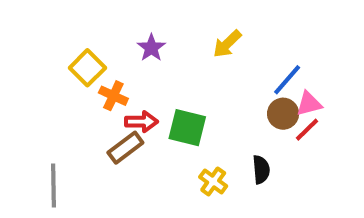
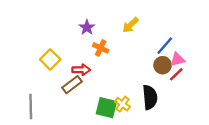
yellow square: (87, 68) -> (50, 59), moved
orange cross: (113, 96) -> (101, 48), moved
green square: (187, 128) -> (106, 108), moved
black semicircle: (261, 170) -> (150, 97), size x1.5

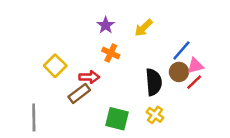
purple star: (87, 27) -> (106, 25), moved
black semicircle: (150, 97) -> (154, 82), moved
yellow cross: (122, 104) -> (155, 115), moved

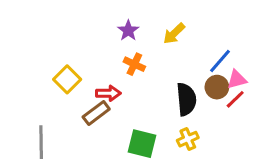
yellow cross: (155, 115) -> (188, 139), turned 30

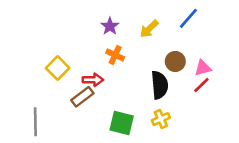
blue line: (220, 61) -> (188, 18), moved
brown circle: (217, 87) -> (175, 61), moved

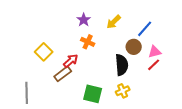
blue line: (188, 18) -> (145, 29), moved
red arrow: (93, 80) -> (71, 61), turned -42

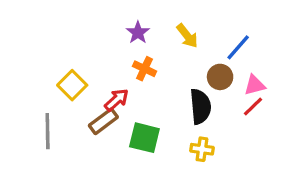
yellow arrow: (114, 22) -> (187, 36), turned -84
yellow cross: (123, 91) -> (202, 149), turned 32
gray line: (27, 93) -> (48, 131), moved
green square: (93, 94) -> (144, 138), moved

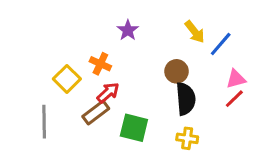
yellow arrow: (187, 36) -> (195, 32), moved
orange cross: (144, 69) -> (100, 64), moved
brown circle: (220, 77) -> (177, 71), moved

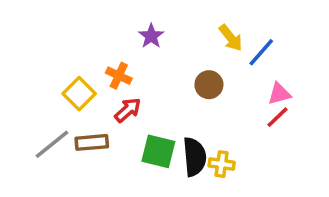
black semicircle: (186, 99) -> (195, 157), moved
brown rectangle: (96, 112) -> (92, 142), moved, turned 32
gray line: (44, 122) -> (52, 144), turned 52

